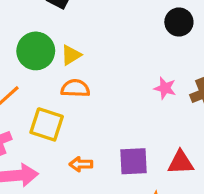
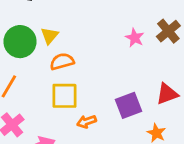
pink star: (165, 88) -> (135, 38), turned 30
yellow square: (47, 124) -> (65, 96), moved

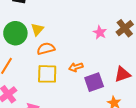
orange arrow: (87, 122) -> (76, 67), moved

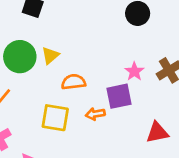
orange semicircle: (46, 49) -> (73, 82), moved
purple square: (94, 82) -> (119, 96), moved

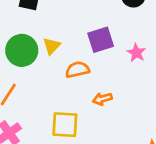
purple square: (119, 96) -> (101, 40), moved
yellow square: (55, 118) -> (65, 125), moved

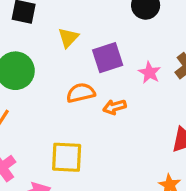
yellow triangle: (52, 46) -> (68, 38), moved
orange arrow: (102, 99) -> (114, 107), moved

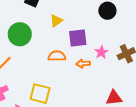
orange arrow: (114, 107) -> (83, 64), moved

